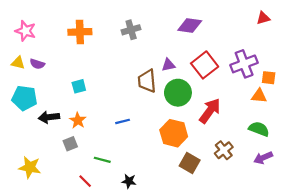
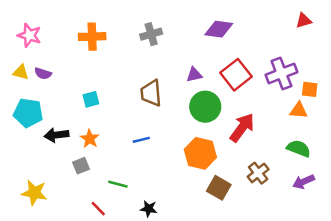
brown trapezoid: (147, 81) -> (151, 93), moved

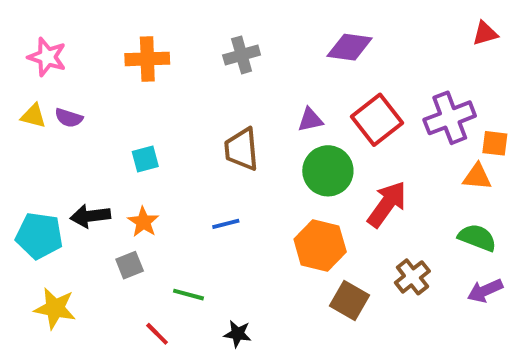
cyan pentagon: (28, 113) -> (39, 236), moved

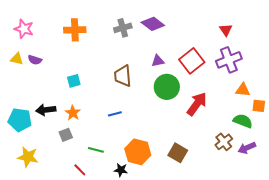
red triangle: (485, 33) -> (226, 30), moved, turned -48
purple diamond: (350, 47) -> (153, 24), moved, turned 30
orange square: (495, 143) -> (259, 106), moved
orange hexagon: (320, 245) -> (138, 152), moved
brown cross: (412, 277) -> (224, 142), moved

